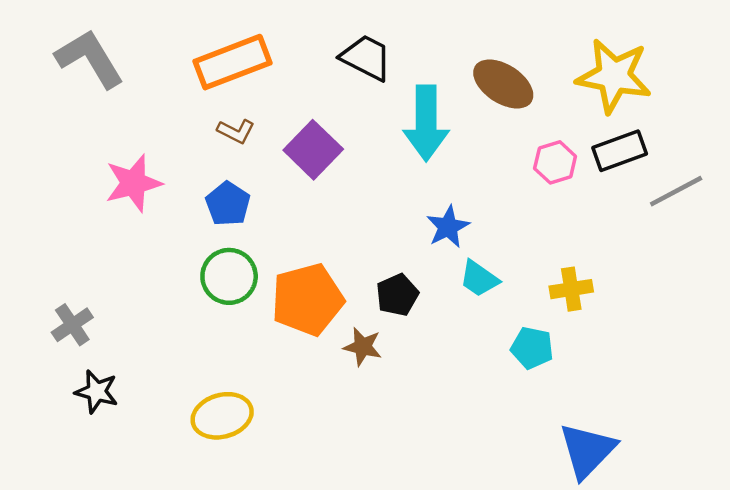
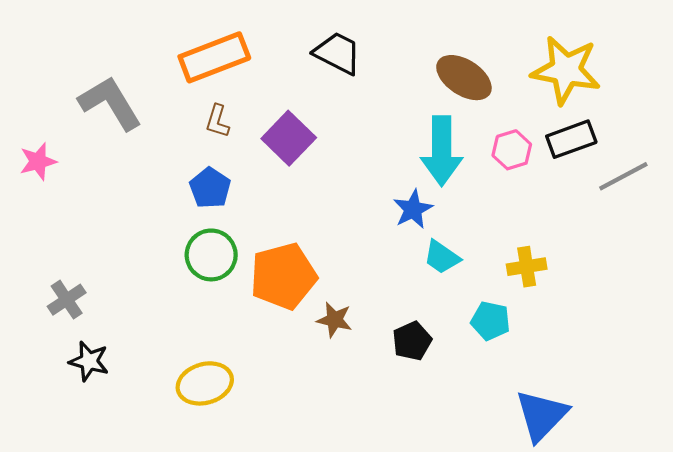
gray L-shape: (90, 59) -> (110, 103), moved
cyan arrow: (426, 123) -> (442, 151), moved
brown L-shape: (236, 131) -> (218, 121), turned 80
pink star: (133, 183) -> (38, 161), moved, size x0.7
black pentagon: (397, 295) -> (412, 341), moved

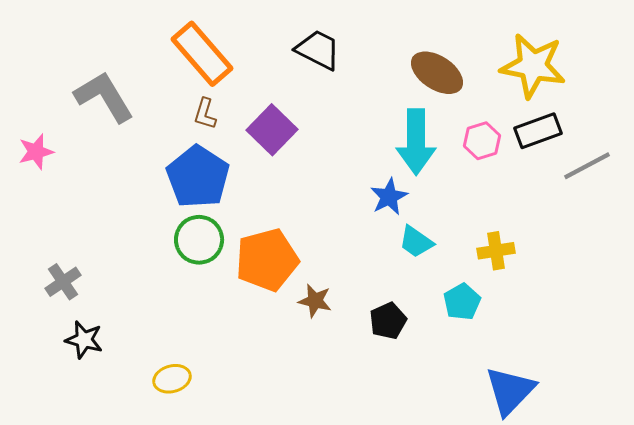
orange rectangle: (214, 57) -> (202, 54), turned 70
blue pentagon: (210, 188) -> (198, 177), size x1.6
cyan pentagon: (491, 321) -> (462, 302), turned 30
yellow ellipse: (205, 383) -> (172, 379), moved, size x0.7

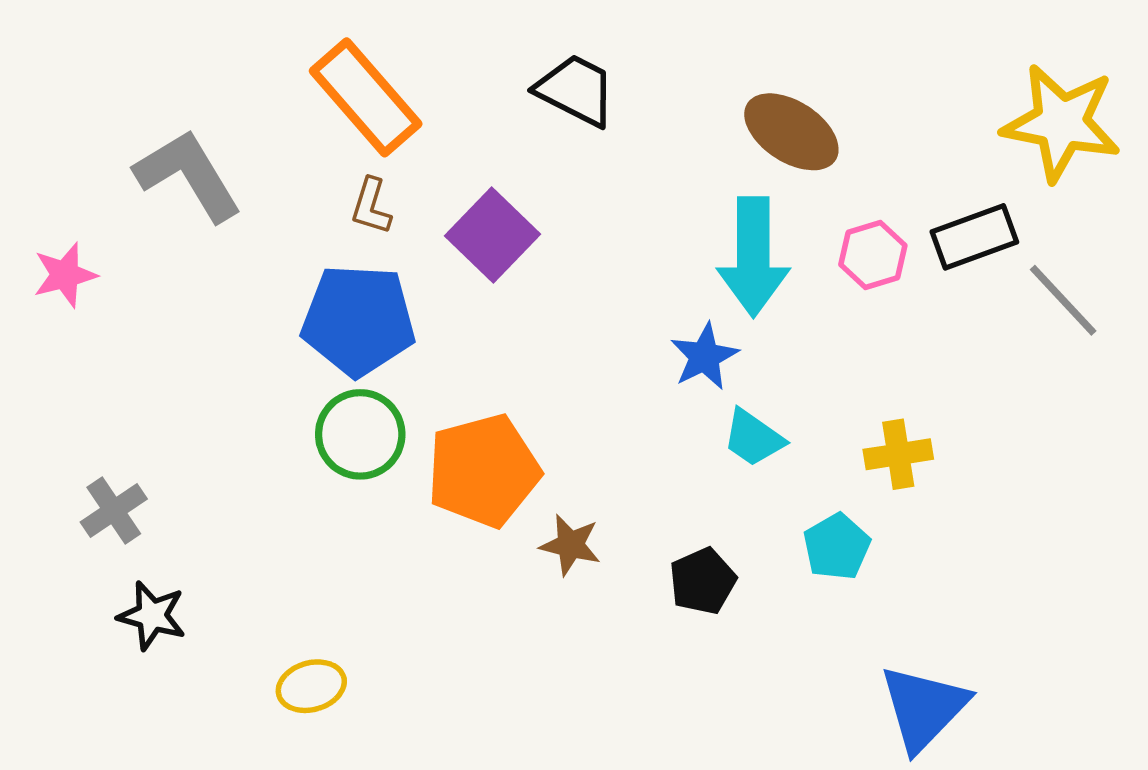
yellow star: (533, 66) -> (1061, 123), moved
gray line: (587, 166) -> (1063, 300), turned 75
blue pentagon: (198, 177) -> (358, 320), turned -30

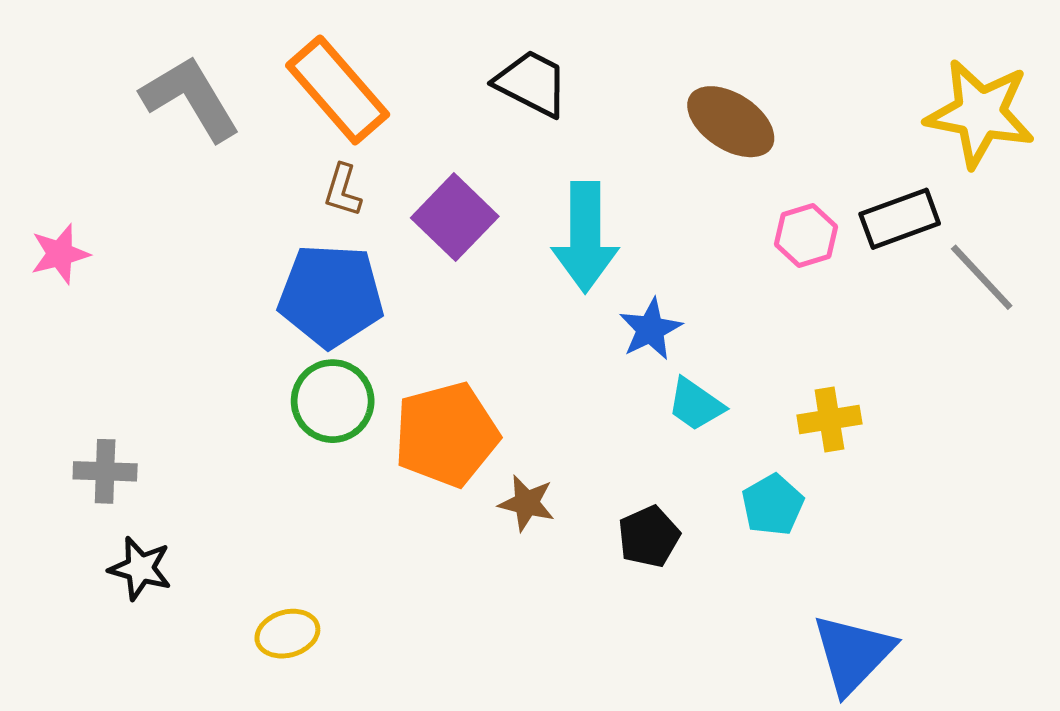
gray L-shape: (188, 175) -> (190, 98), moved
cyan arrow: (753, 257) -> (585, 237), moved
gray cross: (114, 510) -> (105, 471), turned 36

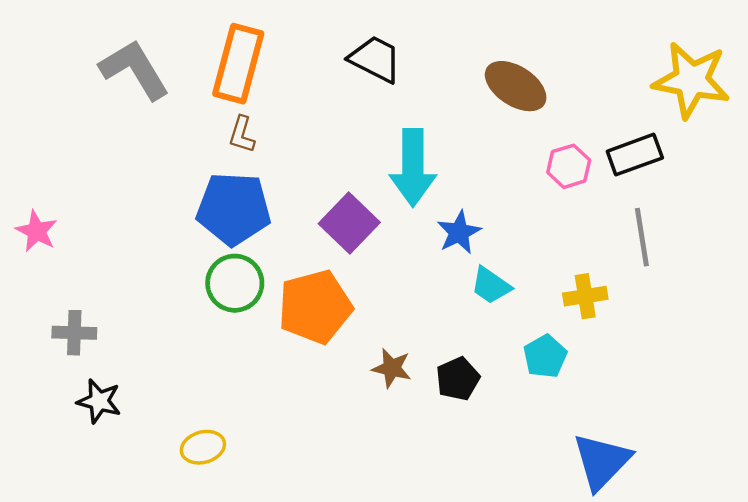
orange rectangle: (338, 90) -> (238, 64), turned 56
purple square: (455, 217) -> (349, 223), moved
pink star: (60, 254) -> (37, 231), moved, turned -30
gray line: (982, 277) -> (642, 237), moved, turned 34
brown star: (527, 503) -> (392, 368), moved

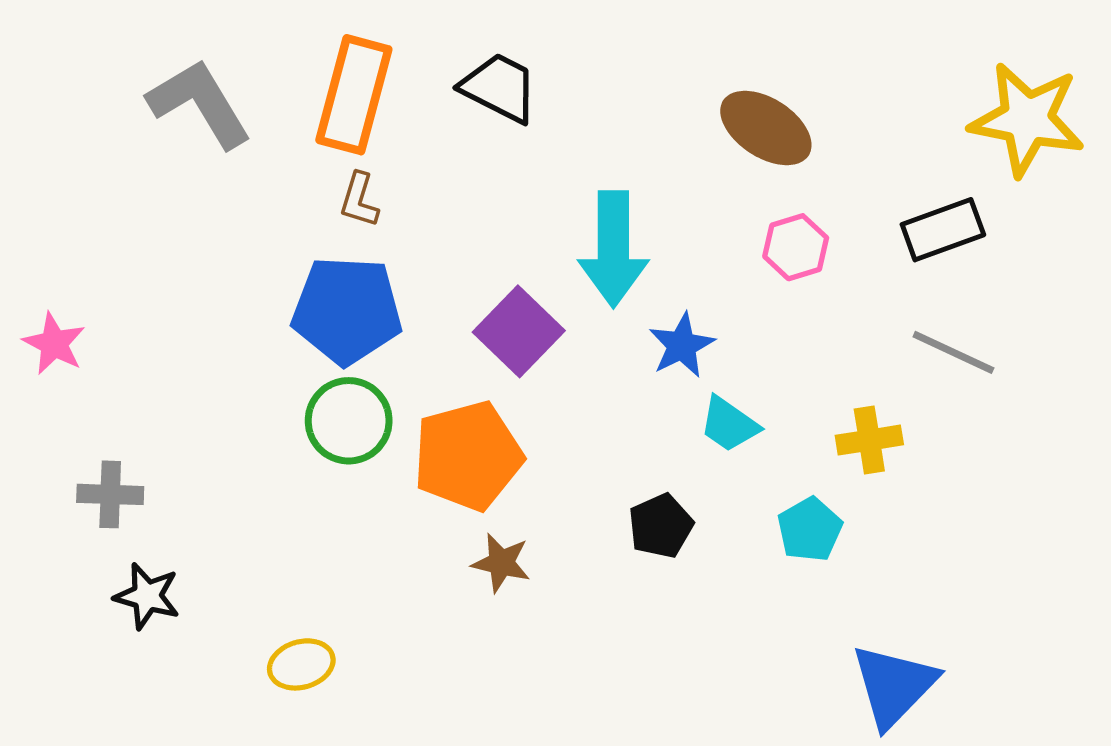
black trapezoid: (375, 59) -> (499, 88), moved
pink hexagon: (569, 166) -> (796, 247), moved
gray line: (642, 237) -> (953, 352), turned -56
brown star: (392, 368) -> (501, 563), moved
black pentagon: (458, 379) -> (661, 526), moved

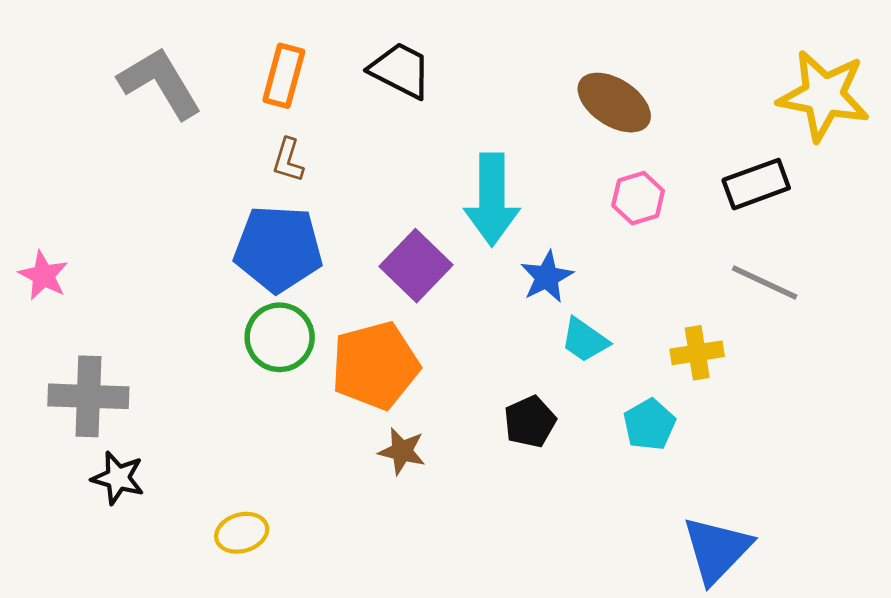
orange rectangle: (354, 95) -> (284, 76), size x0.7
gray cross: (110, 494) -> (88, 396), size x1.5

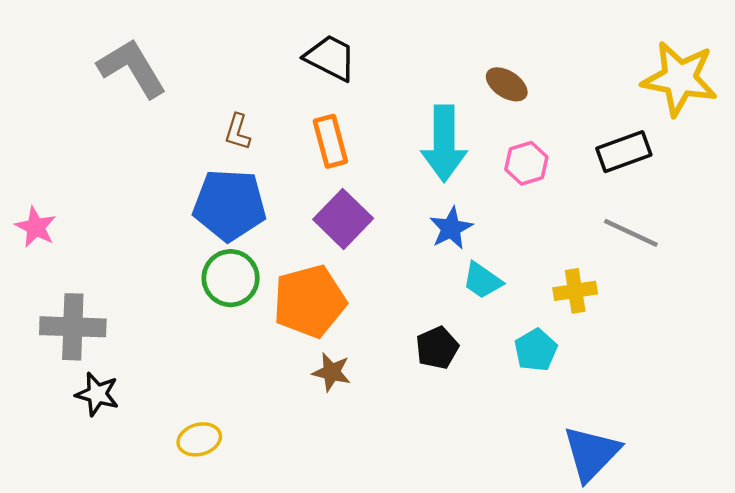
orange rectangle: (284, 76) -> (330, 141), moved, turned -30
brown ellipse: (614, 103) -> (507, 84), size x0.7
cyan arrow: (492, 200) -> (444, 144), moved

